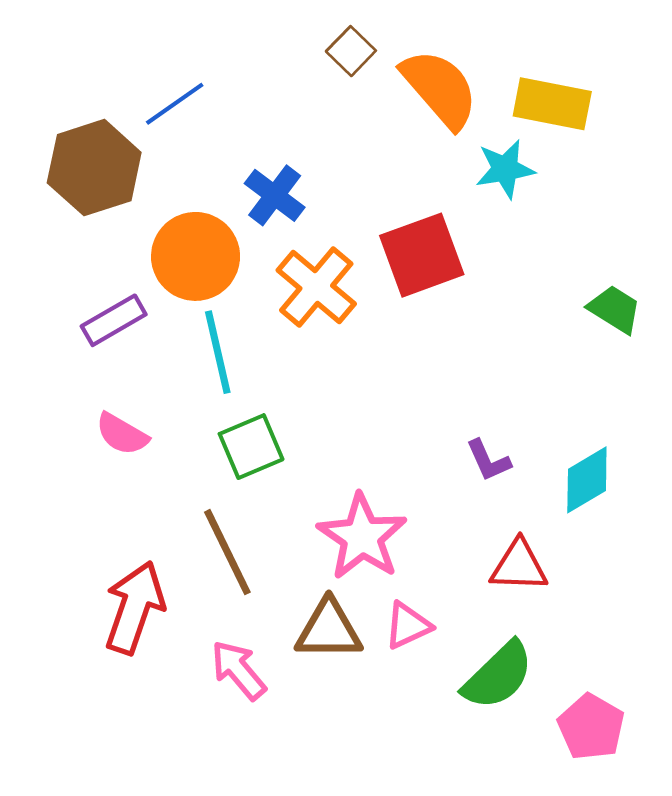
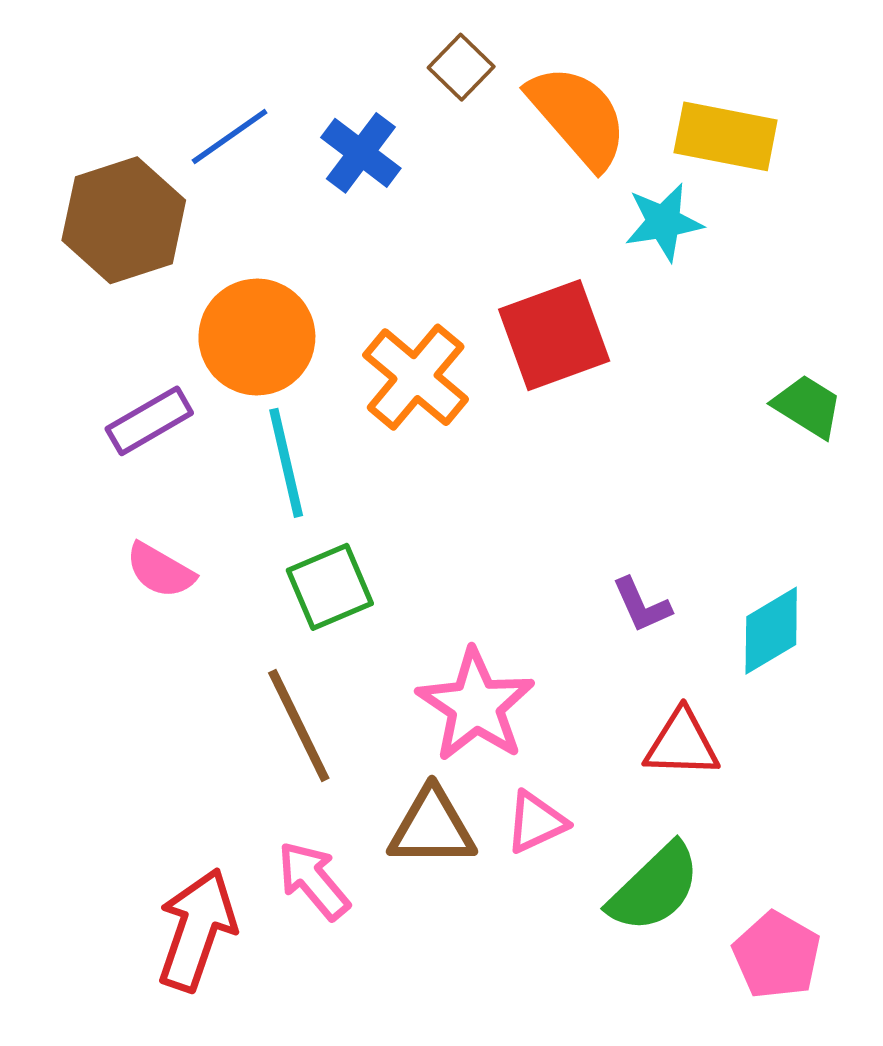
blue cross: (275, 195) -> (361, 153), moved
red arrow: (134, 608) -> (197, 930), moved

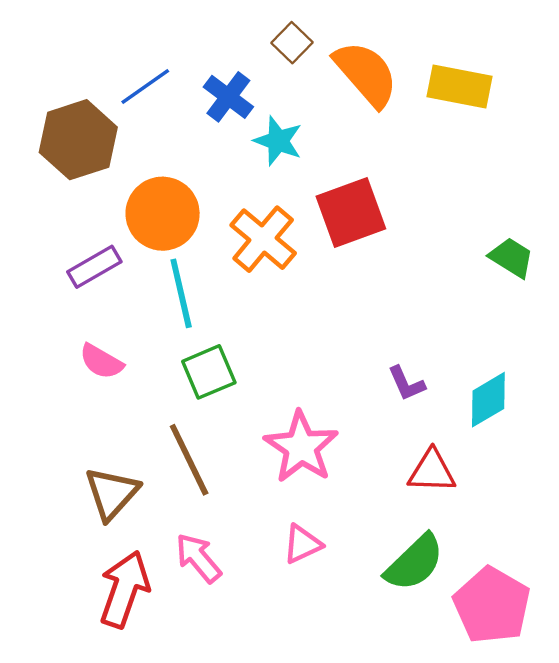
cyan star: (664, 222) -> (278, 141), moved, turned 30
pink triangle: (536, 822) -> (302, 544), moved
brown triangle: (432, 828) -> (112, 493), moved, turned -48
pink pentagon: (777, 955) -> (492, 605), size x1.4

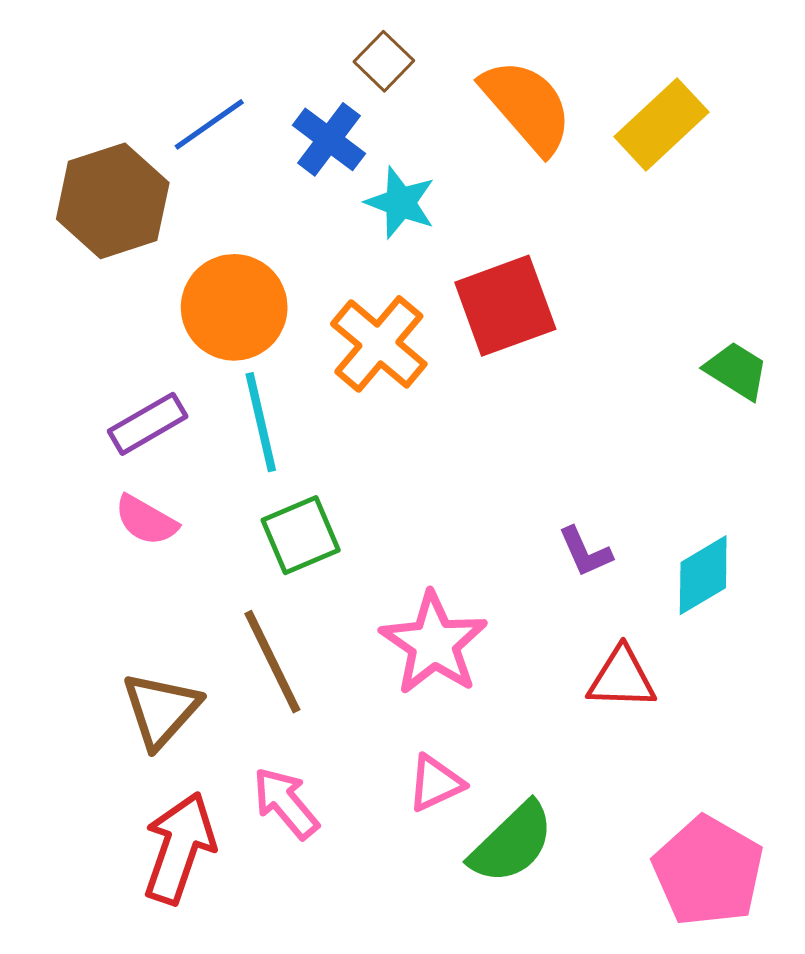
brown square: (292, 43) -> (384, 61), moved
yellow rectangle: (460, 87) -> (662, 124), turned -54
purple rectangle: (94, 267) -> (148, 424), moved
green semicircle: (414, 563) -> (512, 843), moved

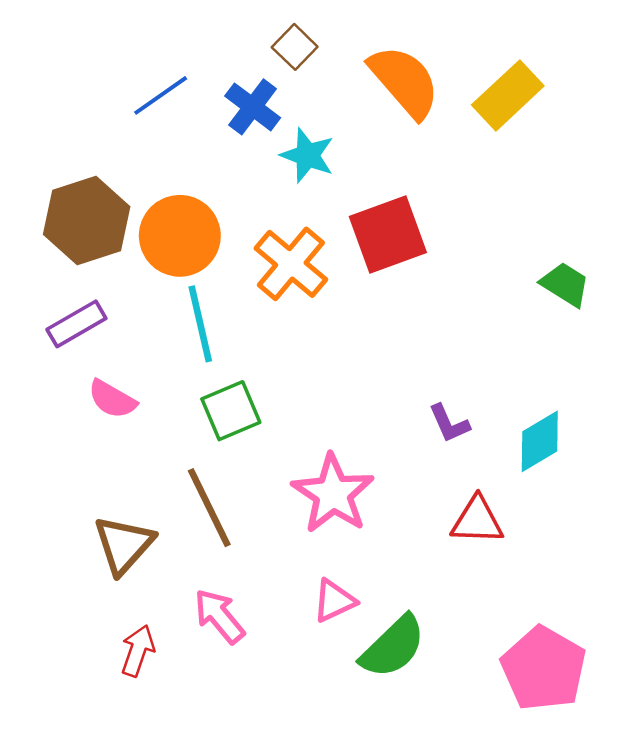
brown hexagon: (113, 201) -> (87, 221), moved
purple rectangle: (148, 424) -> (76, 324), moved
red arrow: (179, 848) -> (138, 651), size x0.6

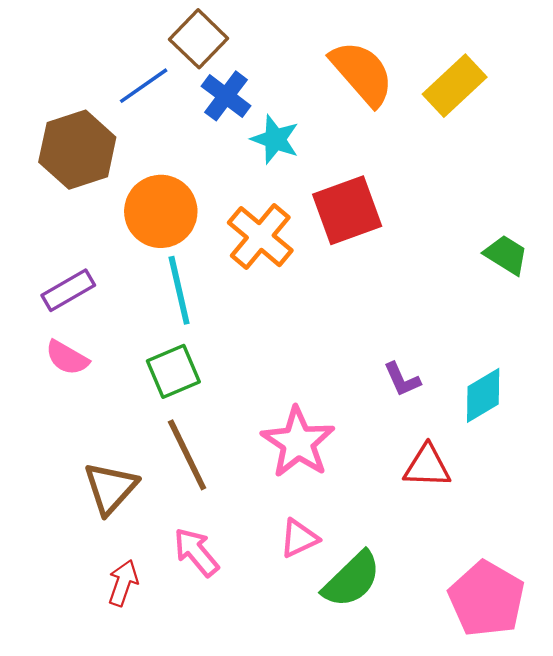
brown square: (295, 47) -> (199, 39), moved, size x1.4
brown hexagon: (87, 221) -> (77, 150), moved
pink semicircle: (112, 399) -> (67, 358), moved
green square: (231, 411) -> (173, 371), moved

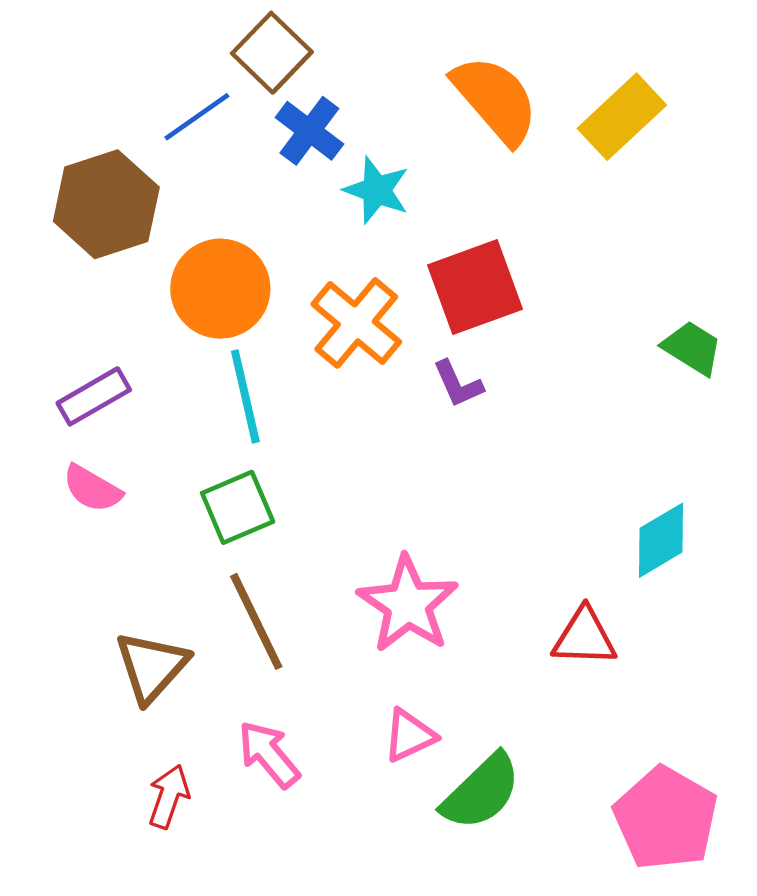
purple L-shape: (402, 379) -> (458, 384), moved

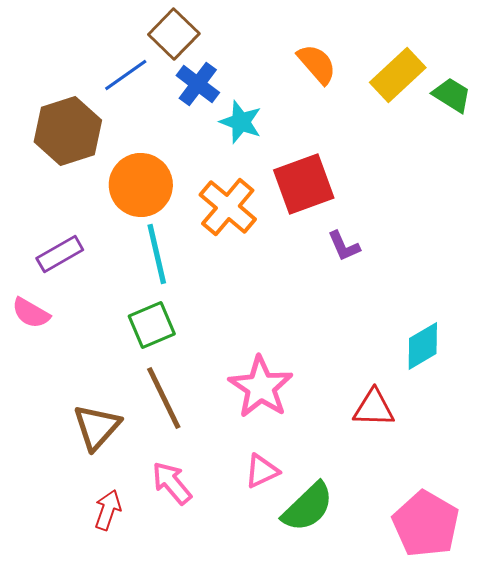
orange semicircle: (495, 100) -> (317, 64), size x0.7
green trapezoid: (692, 348) -> (452, 95), moved
purple L-shape: (458, 384) -> (344, 246), moved
pink semicircle: (92, 489) -> (31, 313), moved

